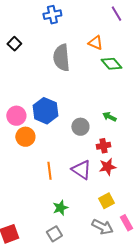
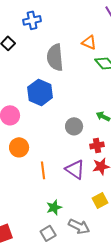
blue cross: (52, 15) -> (32, 20), moved
blue hexagon: (45, 111) -> (40, 92), moved
orange circle: (25, 137) -> (19, 147), moved
gray arrow: (102, 227) -> (79, 226), moved

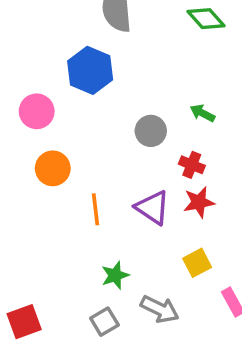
red cross: (97, 145) -> (192, 165), turned 32

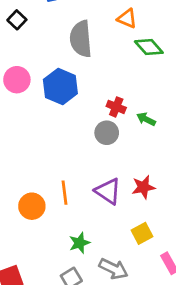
pink circle: (37, 111) -> (17, 80), moved
red cross: (192, 165) -> (116, 107), moved
orange circle: (53, 168) -> (32, 206), moved

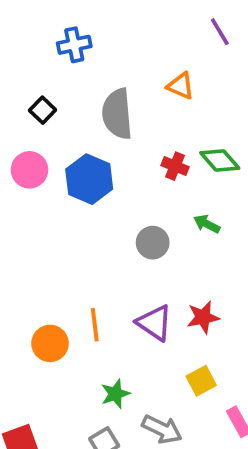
black square: (17, 20) -> (43, 110), moved
green diamond: (149, 47) -> (220, 161), moved
red cross: (116, 107) -> (175, 166), moved

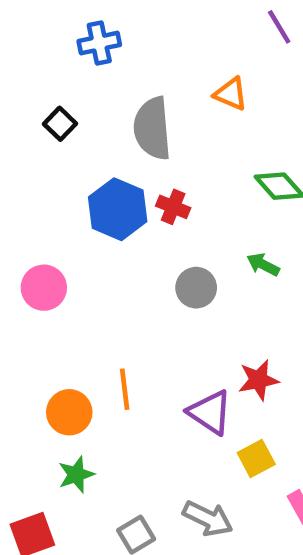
red cross: (175, 166) -> (173, 207), moved
pink circle: (29, 170) -> (44, 288), moved
purple triangle: (155, 323) -> (210, 412), moved
green star: (115, 394) -> (76, 475), moved

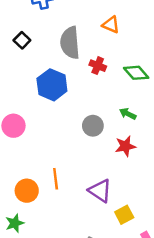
red cross: (173, 207) -> (98, 66), moved
red star: (258, 380) -> (125, 146), moved
green star: (76, 475) -> (15, 223), moved

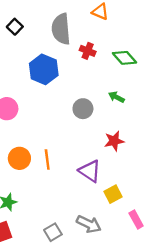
red star: (125, 146) -> (114, 141), moved
orange circle: (27, 191) -> (19, 158), moved

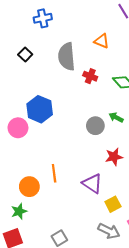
blue hexagon: (44, 69) -> (40, 109), moved
gray circle: (83, 109) -> (95, 126), moved
orange circle: (19, 158) -> (29, 187), moved
gray arrow: (89, 224) -> (109, 231), moved

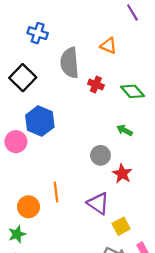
blue cross: (43, 18) -> (38, 33), moved, turned 30
black square: (25, 54) -> (23, 78), moved, size x1.6
gray circle: (95, 126) -> (100, 155), moved
red star: (114, 157) -> (122, 174), turned -30

